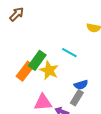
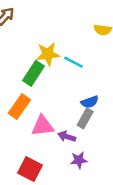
yellow star: (49, 70) -> (48, 54), moved, turned -30
orange rectangle: (25, 71) -> (19, 106), moved

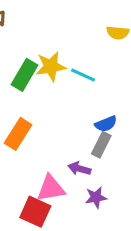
green rectangle: (33, 73) -> (24, 75), moved
pink triangle: (43, 126) -> (51, 188), moved

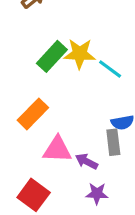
gray rectangle: (101, 145) -> (113, 142), turned -45
pink triangle: (51, 188) -> (57, 149), moved

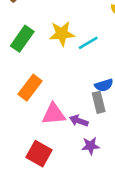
green rectangle: (52, 56) -> (22, 39), moved
cyan line: (110, 69) -> (88, 43), turned -60

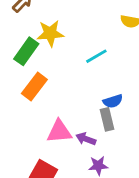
yellow star: (62, 34) -> (50, 33), moved
orange rectangle: (30, 88) -> (34, 86), moved

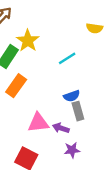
yellow star: (50, 33) -> (28, 41), turned -30
blue semicircle: (113, 101) -> (72, 96), moved

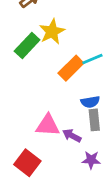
orange rectangle: (16, 86) -> (71, 68), moved
purple star: (72, 150) -> (91, 160), moved

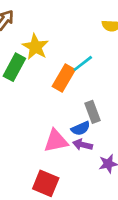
blue semicircle: (90, 102) -> (81, 128), moved
gray rectangle: (94, 120) -> (93, 112), moved

